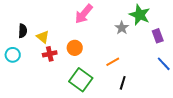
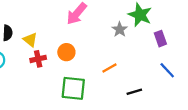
green square: (81, 80) -> (73, 88), turned -30
black line: (123, 83) -> (134, 92), moved, turned 56

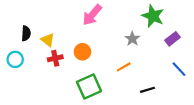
gray star: (120, 30) -> (132, 39), moved
purple rectangle: (160, 39) -> (172, 39), turned 72
green square: (73, 88) -> (89, 87), turned -30

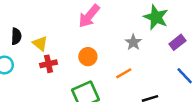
orange circle: (82, 52) -> (88, 57), moved

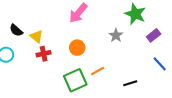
black semicircle: (16, 36) -> (16, 30), turned 128
orange line: (124, 73) -> (98, 71), moved

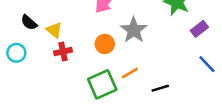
gray star: (116, 35) -> (134, 30), moved, size x1.5
black line: (130, 83) -> (160, 88), moved

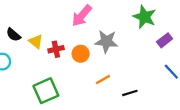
gray star: (134, 30) -> (106, 41), turned -30
red cross: (63, 52) -> (56, 49), moved
green square: (102, 84) -> (46, 91), moved

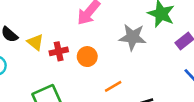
gray star: (106, 41) -> (133, 37), moved

